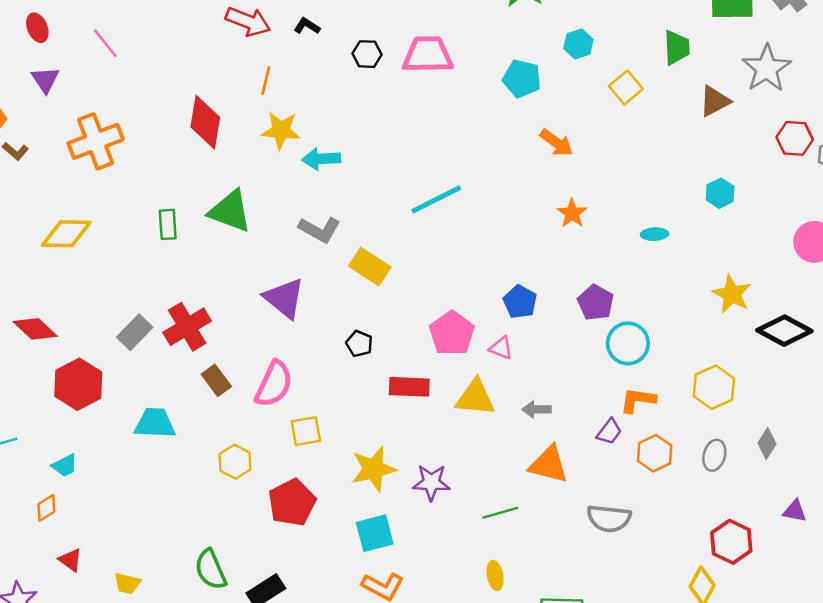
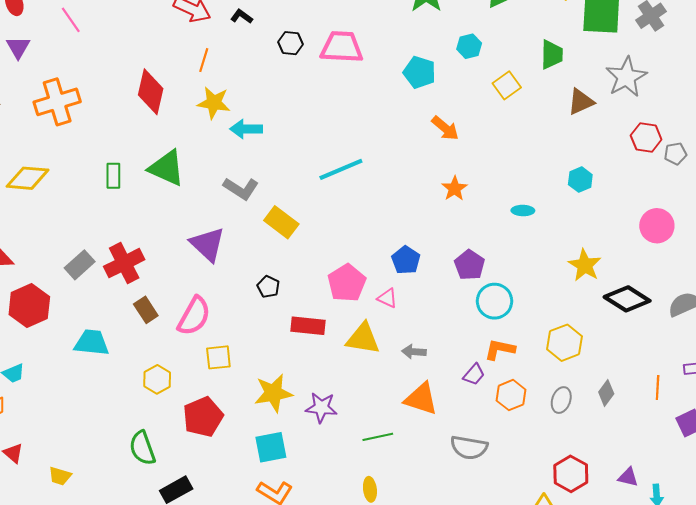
purple triangle: (795, 511) -> (628, 477), moved
green semicircle: (211, 569) -> (142, 448), moved

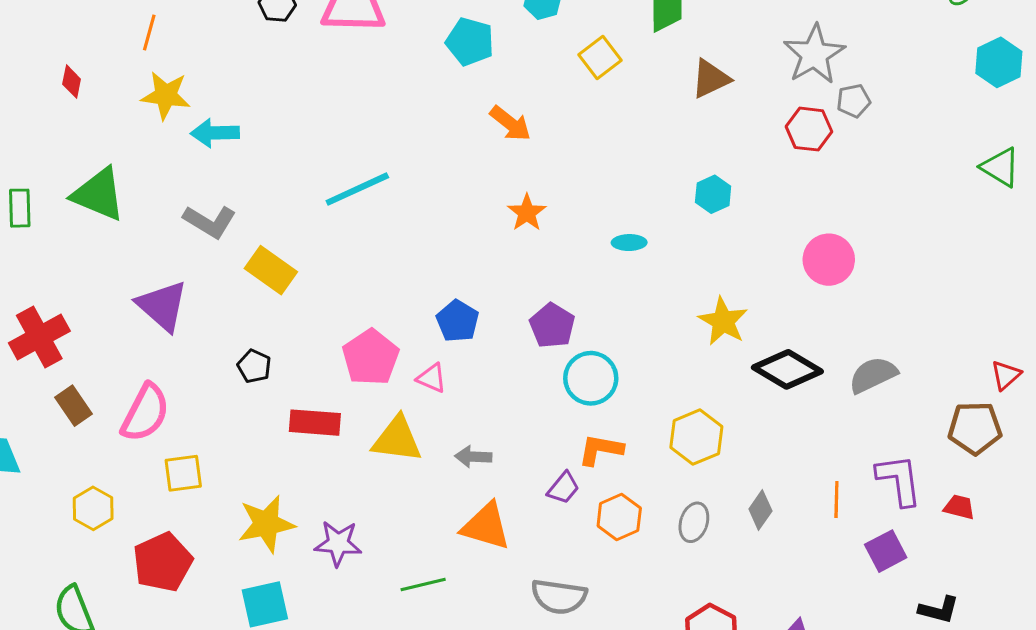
gray star: (626, 77) -> (814, 54), moved
red diamond: (151, 92) -> (72, 82), size x0.5
gray pentagon: (675, 154) -> (854, 101), moved

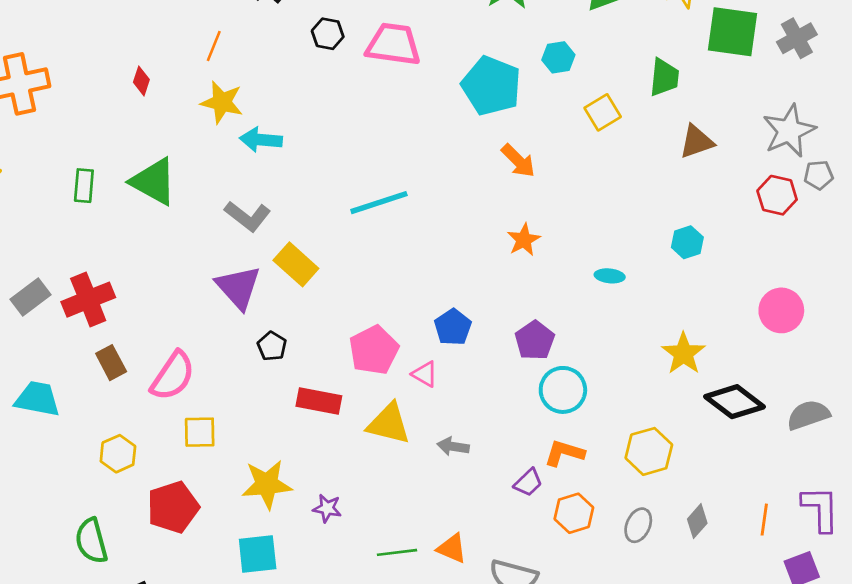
cyan pentagon: (470, 42) -> (491, 86), size x1.4
purple triangle: (162, 306) -> (238, 287), moved
orange triangle: (486, 526) -> (452, 548), moved, size x0.7
purple star: (338, 543) -> (327, 508), size x0.7

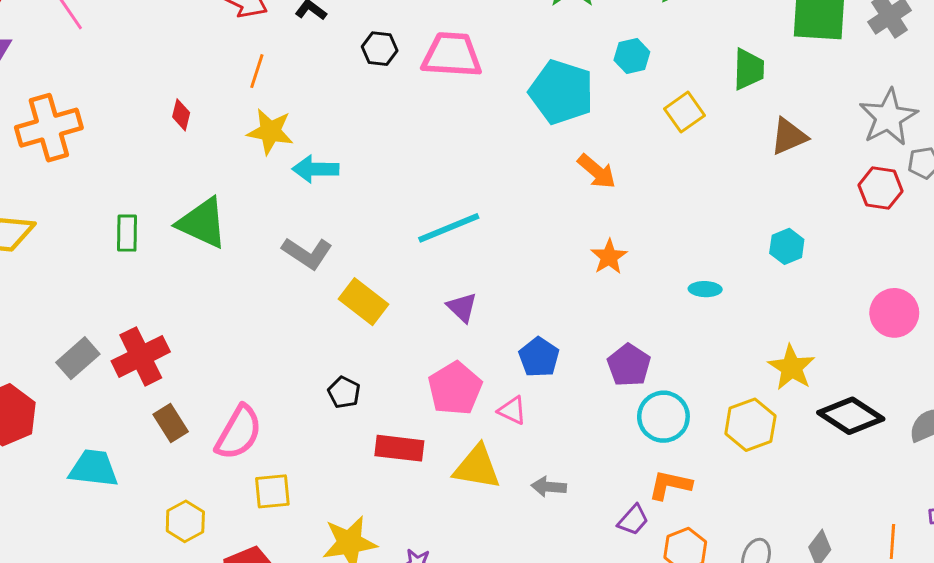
purple triangle: (238, 287) -> (462, 307), moved, size x0.6
yellow hexagon: (649, 451) -> (750, 425), moved

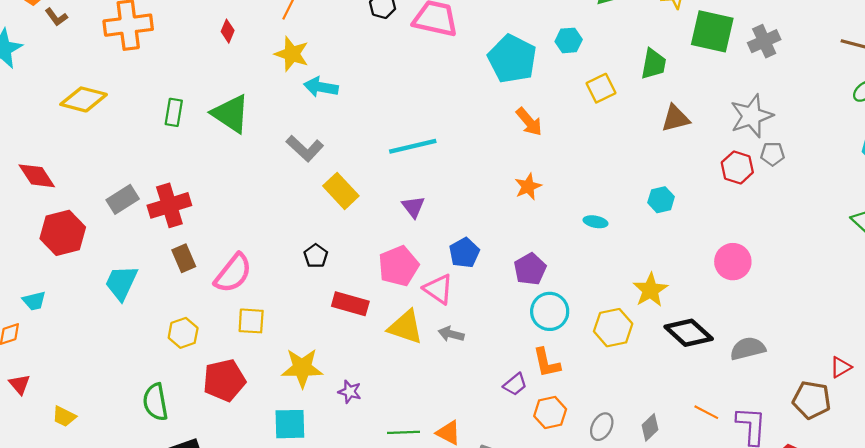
pink triangle: (512, 410) -> (438, 289), size x1.4
cyan trapezoid: (94, 468) -> (121, 283), turned -81
orange L-shape: (670, 485) -> (547, 363), turned -124
gray arrow: (549, 487) -> (451, 334), moved
orange line: (892, 541) -> (706, 412), moved, turned -75

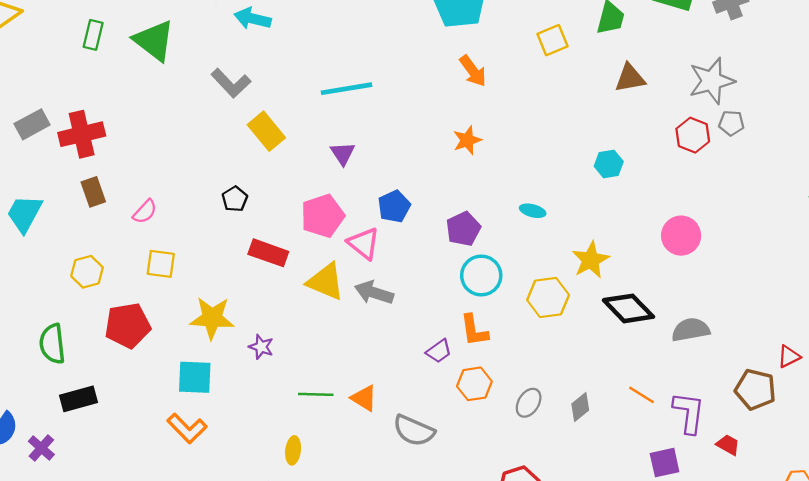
cyan ellipse: (595, 222) -> (533, 211), moved
pink semicircle: (233, 273) -> (145, 212), size x0.6
gray arrow: (451, 334) -> (374, 293), size x1.4

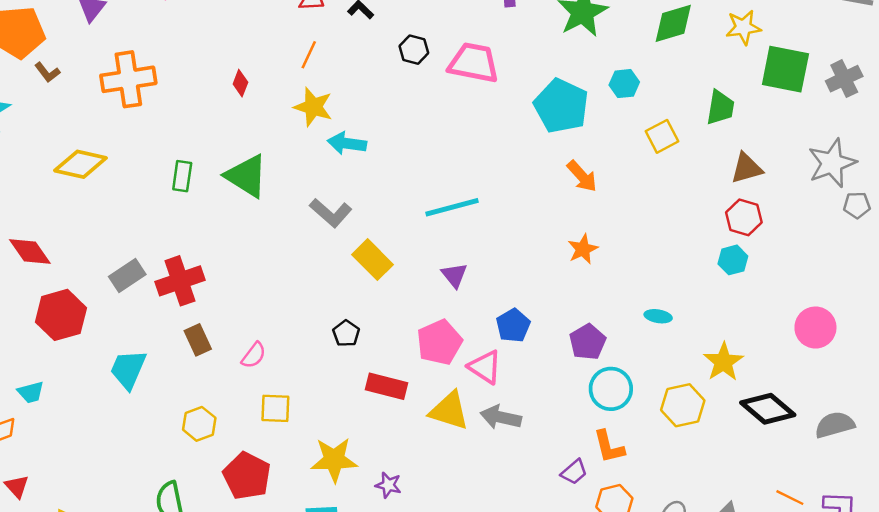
red hexagon: (693, 135) -> (744, 217), moved
red pentagon: (128, 325) -> (247, 476), turned -30

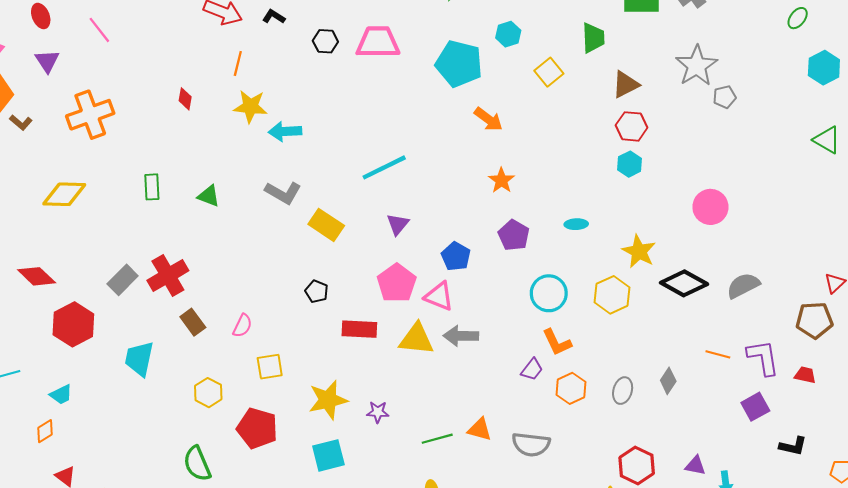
green triangle: (246, 176) -> (209, 196), moved, size x0.6
purple triangle: (454, 275) -> (398, 224), turned 30
purple pentagon: (588, 342) -> (514, 235), moved

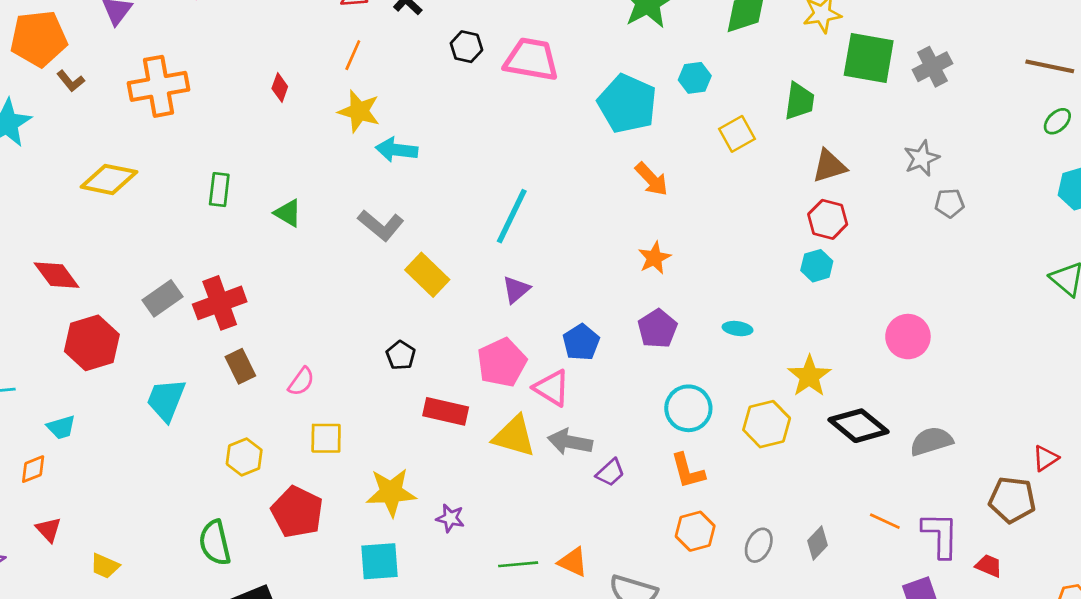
gray star: (697, 66) -> (922, 158), size x0.7
cyan line: (384, 167) -> (512, 216), turned -48
purple trapezoid: (532, 369) -> (610, 473), moved

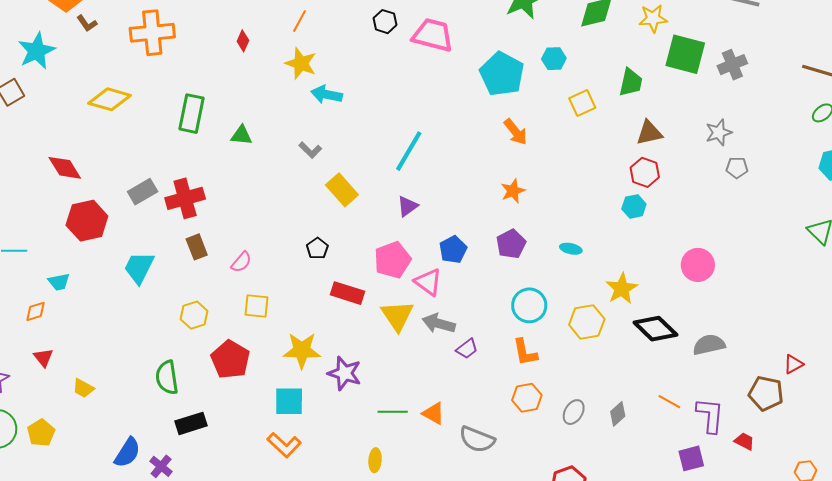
green rectangle: (219, 190) -> (192, 114), size x1.5
green triangle: (288, 213) -> (241, 135), turned -30
gray L-shape: (381, 225) -> (310, 150), size x0.7
yellow triangle: (514, 436) -> (397, 316), turned 36
purple star: (450, 518) -> (345, 373), size x1.6

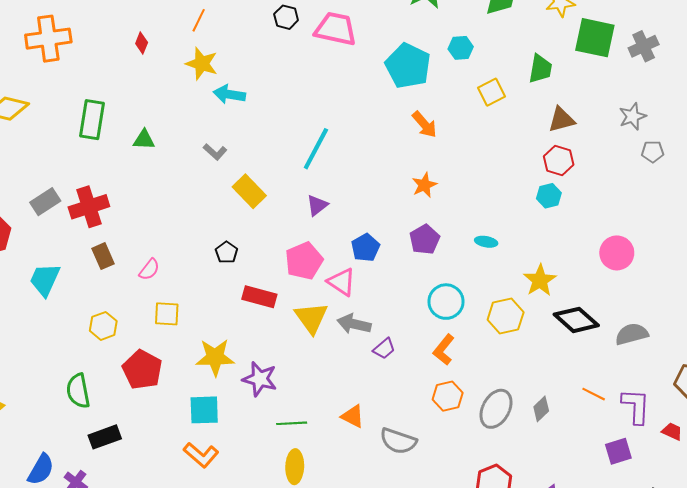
orange L-shape: (525, 352) -> (444, 350), turned 52
green line: (393, 412) -> (292, 423), moved
gray ellipse: (574, 412) -> (496, 409), size x1.5
yellow ellipse: (375, 460) -> (295, 467), size x1.4

